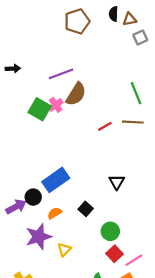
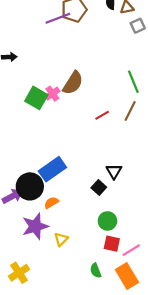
purple line: (61, 74) -> (58, 18), moved
brown line: (133, 122) -> (130, 111), turned -66
black circle: (33, 197) -> (30, 186), size x1.6
black square: (86, 209) -> (99, 188), moved
red square: (115, 254) -> (112, 244), turned -35

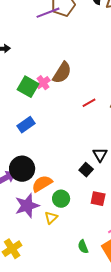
blue rectangle: (52, 169) -> (26, 125), moved, size x0.7
orange semicircle: (51, 203) -> (42, 184), size x1.5
green circle: (107, 221) -> (61, 199), moved
red square: (112, 244) -> (98, 199), moved

